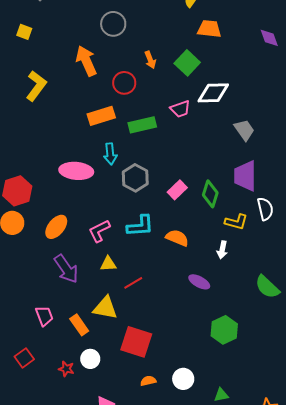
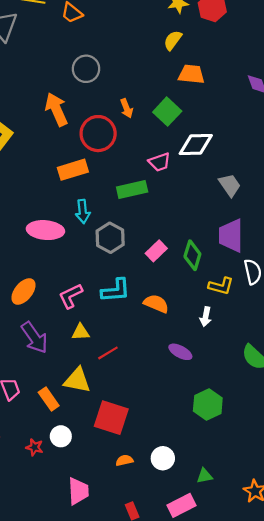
red circle: (124, 83) -> (98, 134), size x1.4
green rectangle: (142, 125) -> (132, 189), moved

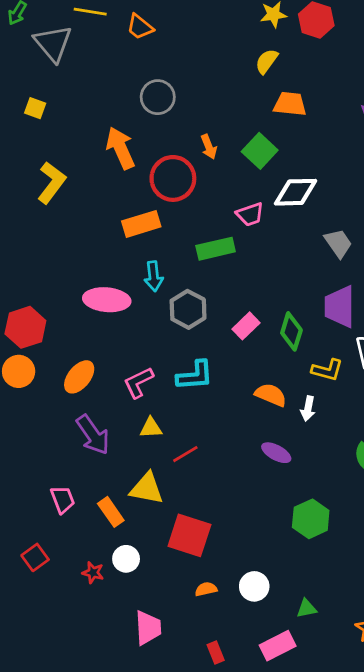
orange semicircle: (156, 304) -> (271, 395), moved

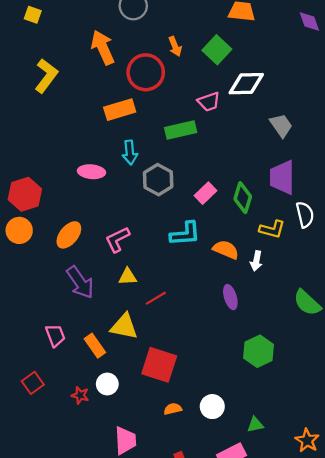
pink ellipse: (107, 300) -> (91, 172), size x0.7
cyan L-shape: (195, 376) -> (185, 234), moved
purple ellipse: (276, 453) -> (230, 297), turned 45

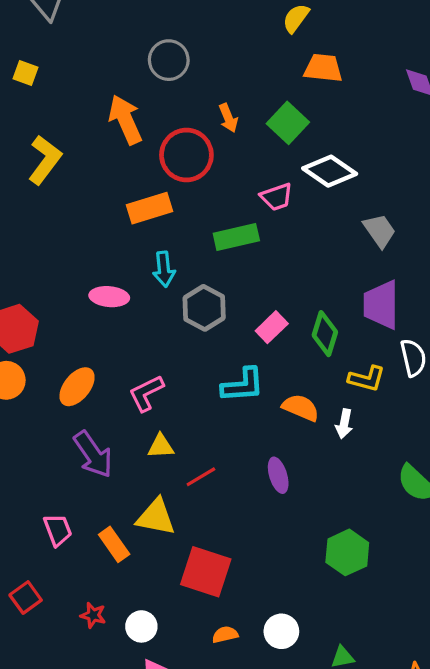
white diamond: (246, 84) -> (330, 171), turned 36
purple ellipse: (230, 297) -> (278, 475), moved
white circle: (107, 384) -> (141, 626), moved

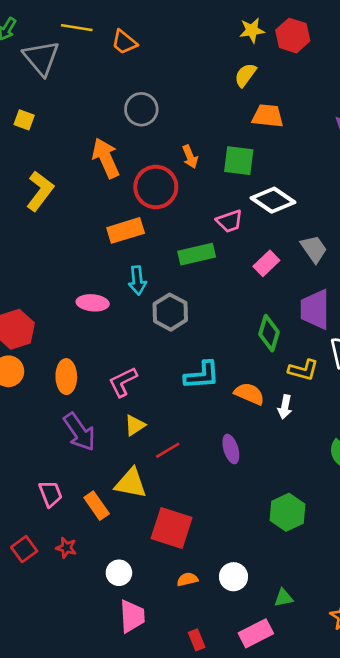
green square: (288, 123) -> (239, 161), turned -36
pink rectangle: (272, 327) -> (266, 263), moved
orange ellipse: (77, 387) -> (66, 377), turned -40
yellow triangle: (161, 446) -> (135, 425), turned -30
red star: (93, 615) -> (66, 548), moved

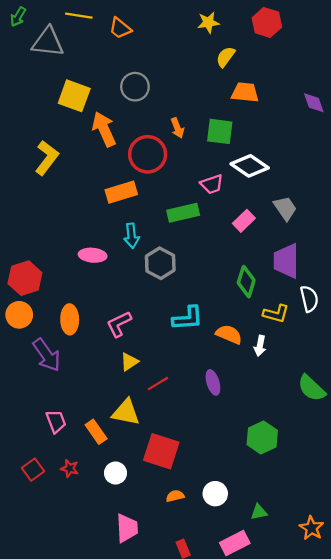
yellow star: (252, 30) -> (208, 22), moved
gray triangle: (41, 58) -> (48, 42), turned -44
yellow square: (24, 120) -> (74, 96), moved, size x1.8
purple arrow: (79, 432) -> (47, 355), moved
white circle: (119, 573) -> (116, 473), moved

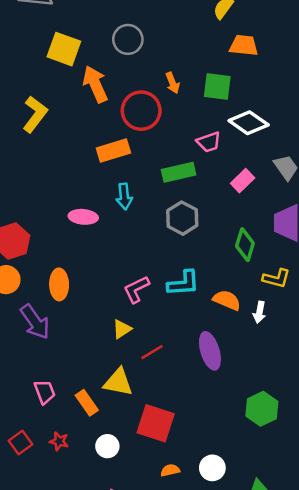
gray hexagon: (160, 263) -> (182, 218), moved
pink L-shape: (119, 324) -> (136, 289), moved
purple ellipse: (213, 382) -> (210, 351), size x1.4

